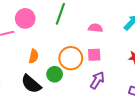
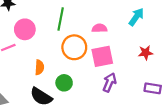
pink square: (94, 55) -> (102, 56), size x1.5
orange circle: (71, 58) -> (74, 47), moved

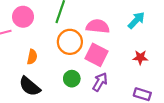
pink semicircle: (99, 28) -> (98, 26), size x1.5
pink square: (102, 56) -> (97, 55), turned 30
green circle: (64, 83) -> (72, 79), moved

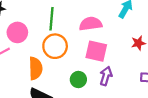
orange circle: (70, 42) -> (55, 46), moved
orange semicircle: (32, 57) -> (36, 68), size x1.5

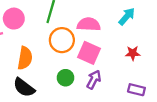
orange circle: (55, 46) -> (62, 40), moved

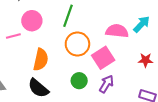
pink semicircle: (89, 24) -> (117, 31), moved
pink square: (89, 53) -> (103, 58), turned 30

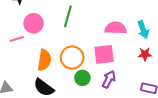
cyan arrow: (142, 24) -> (143, 30), moved, turned 120
orange circle: (77, 44) -> (72, 58), moved
pink square: (103, 58) -> (104, 54), turned 30

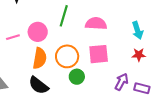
pink circle: (34, 23) -> (38, 32), moved
pink semicircle: (116, 28) -> (96, 24), moved
purple arrow: (109, 79) -> (122, 82), moved

